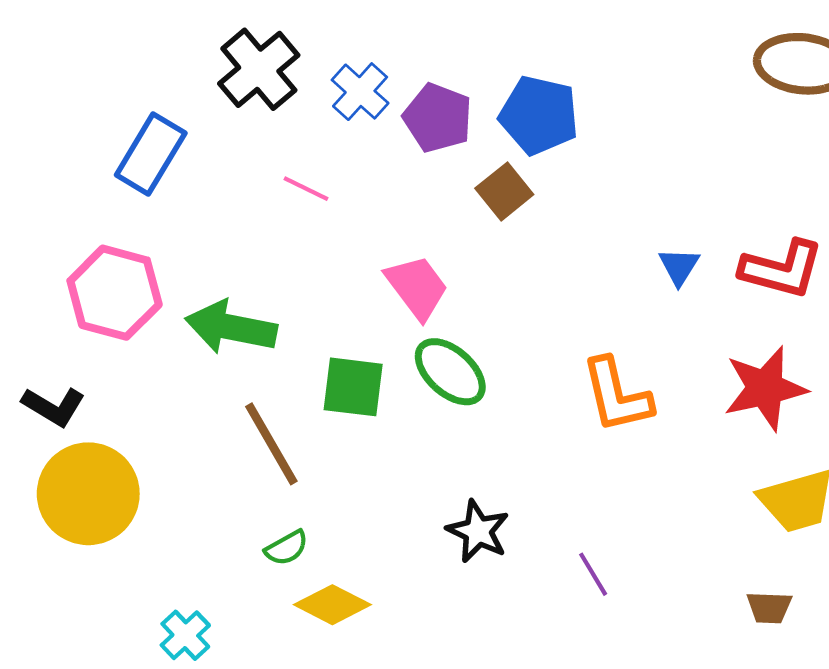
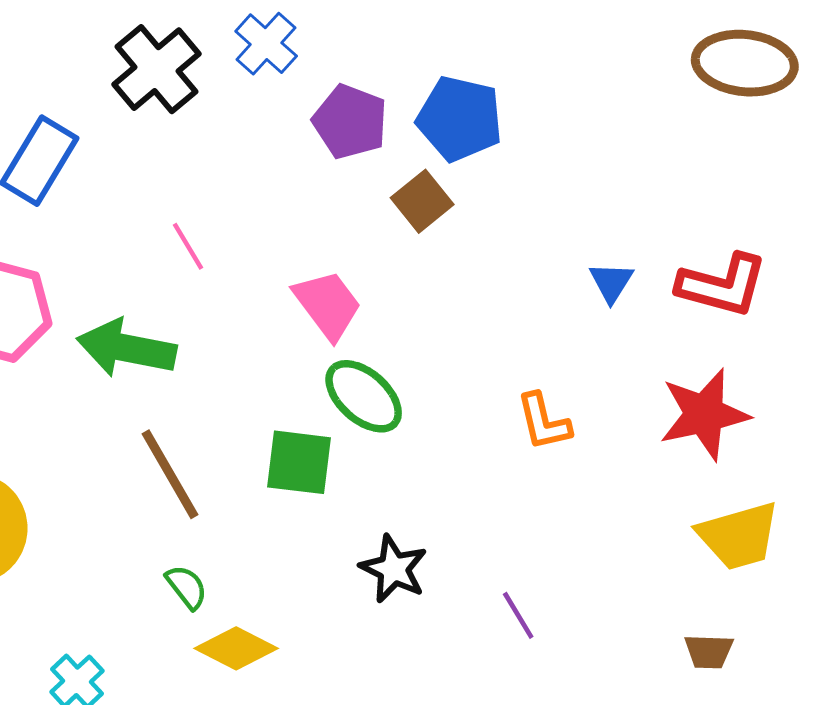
blue cross: (360, 92) -> (266, 44), moved
pink line: (306, 189) -> (188, 246), moved, turned 33
green square: (353, 387) -> (299, 462), moved
orange L-shape: (617, 395) -> (544, 422), size x0.7
green semicircle: (287, 548) -> (187, 587), turned -99

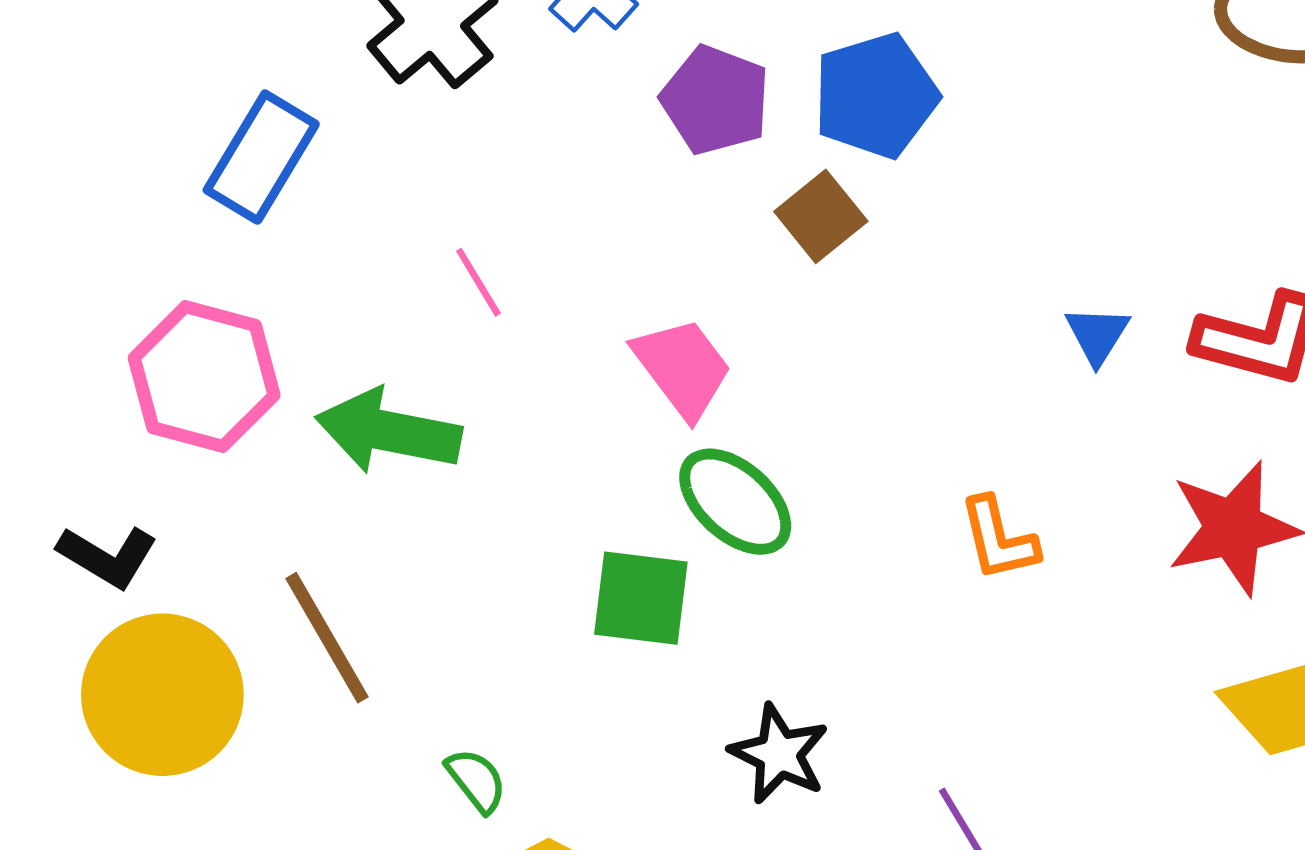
blue pentagon: (460, 119) -> (876, 96), turned -30
brown line: (170, 474) -> (327, 638), moved

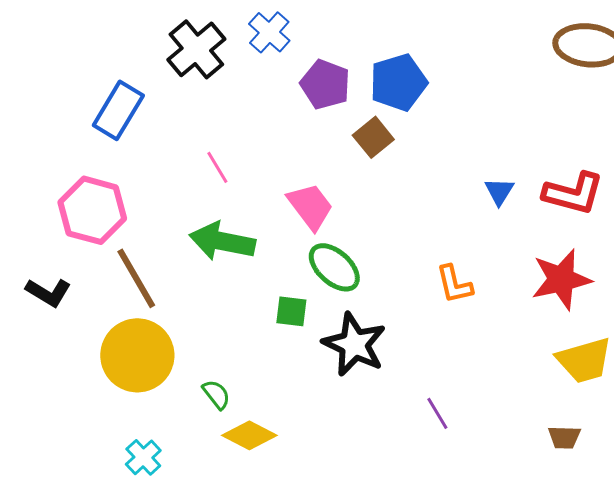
green arrow: (388, 431) -> (222, 241), moved
green square: (641, 598) -> (291, 311), size x0.7
brown line: (327, 638) -> (136, 278), moved
yellow circle: (162, 695) -> (137, 355), moved
black star: (779, 754) -> (354, 344), moved, size x1.4

